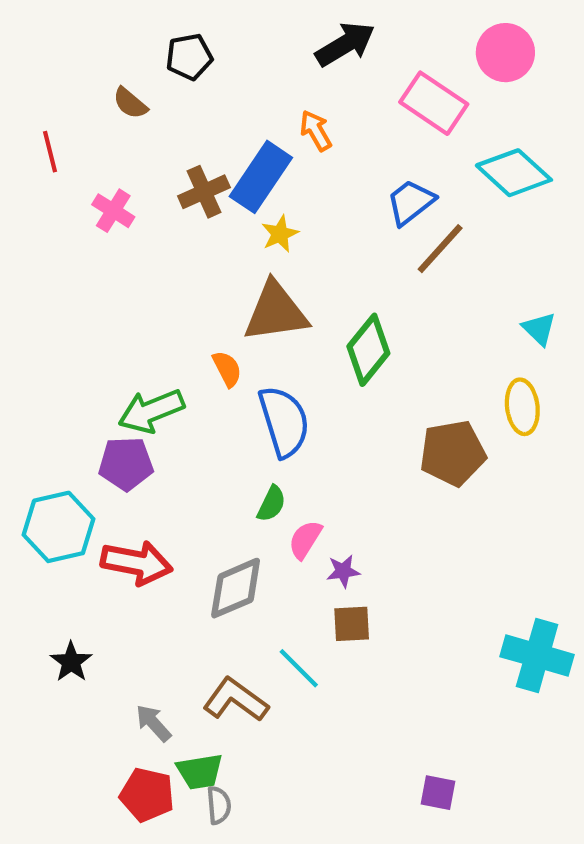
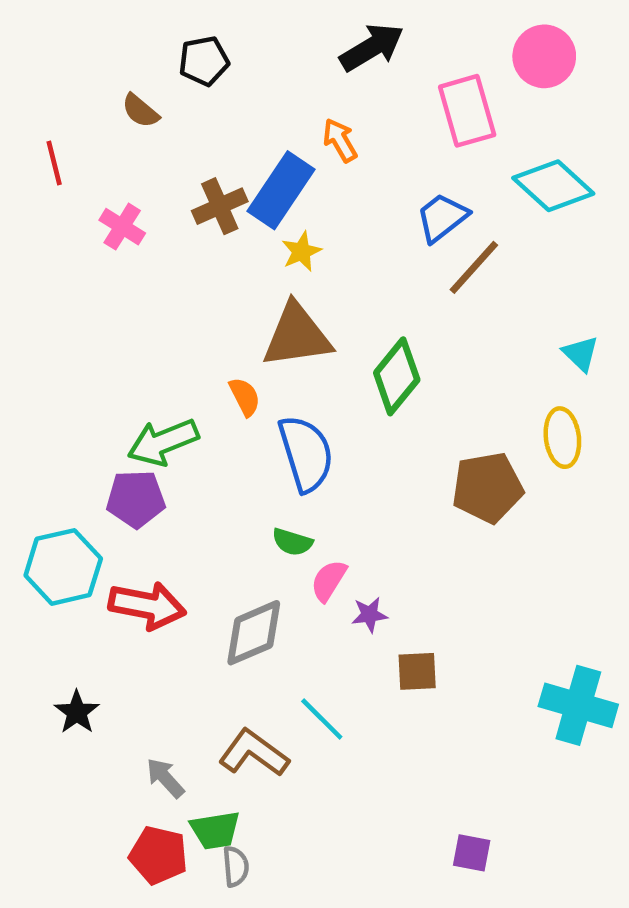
pink rectangle: (434, 103) -> (467, 111), turned 40
green semicircle: (271, 504) -> (292, 542), turned 81
brown square: (352, 624) -> (417, 671), moved

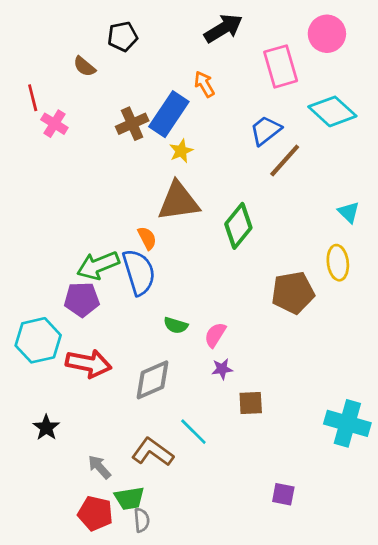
pink cross: (122, 227) -> (54, 124), moved
blue semicircle: (306, 453) -> (139, 272), moved
pink semicircle: (329, 581) -> (215, 335), moved
purple square: (472, 853) -> (283, 494), moved

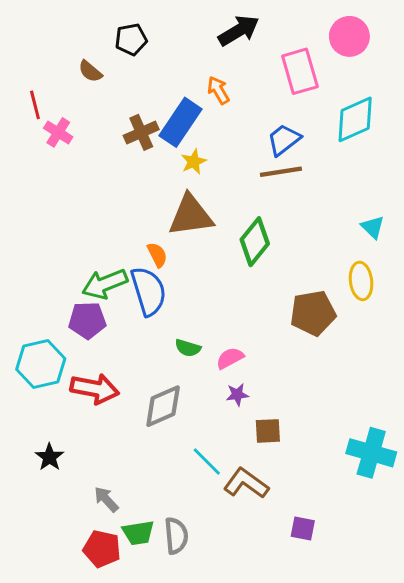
cyan diamond: (332, 111) -> (355, 119), turned -66
brown line: (285, 160) -> (281, 172), moved, turned 39
pink semicircle: (215, 335) -> (230, 358), turned 30
brown L-shape: (153, 452) -> (246, 483), moved
gray semicircle: (142, 520) -> (176, 536), moved, size x1.4

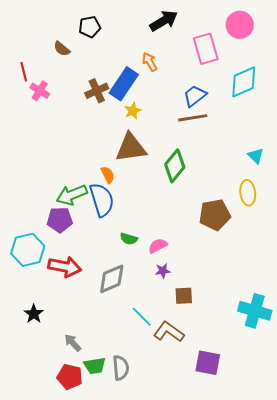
purple square: (303, 528) -> (208, 363), size x1.5

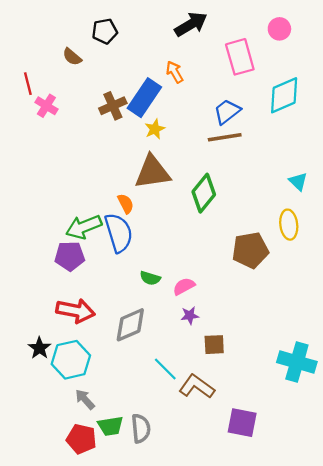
pink circle: (240, 25) -> (279, 29), size x0.7
cyan hexagon: (28, 250) -> (71, 360), moved
black star: (34, 314) -> (39, 348), moved

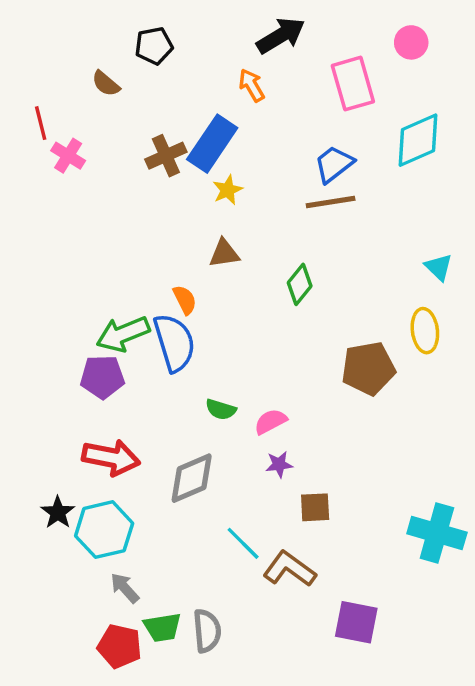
orange arrow: (175, 72) -> (252, 85), moved
brown triangle: (152, 172) -> (224, 253), size x0.6
green diamond: (204, 193) -> (300, 284), size x0.7

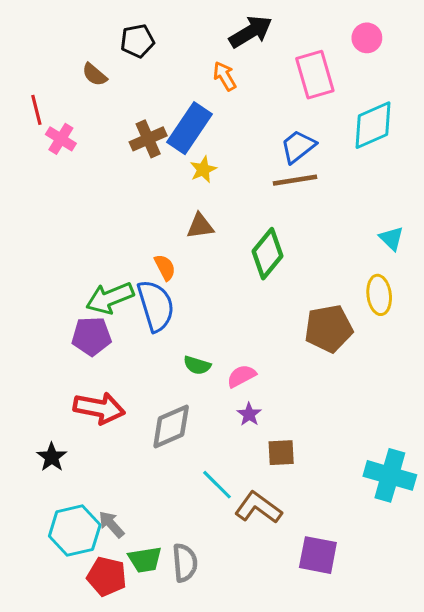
green diamond: (300, 284) -> (267, 254), size x1.4
purple star: (279, 464) -> (249, 414), turned -30
cyan hexagon: (104, 530) -> (75, 531), moved

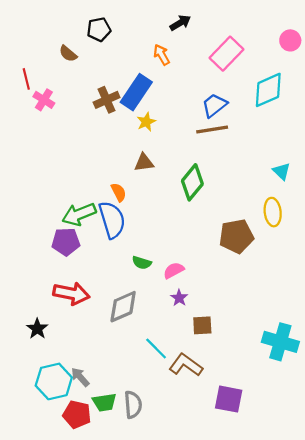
black arrow: (251, 32) -> (180, 23), size x0.7
pink circle: (367, 38) -> (290, 40), moved
pink rectangle: (315, 75) -> (226, 54), turned 60

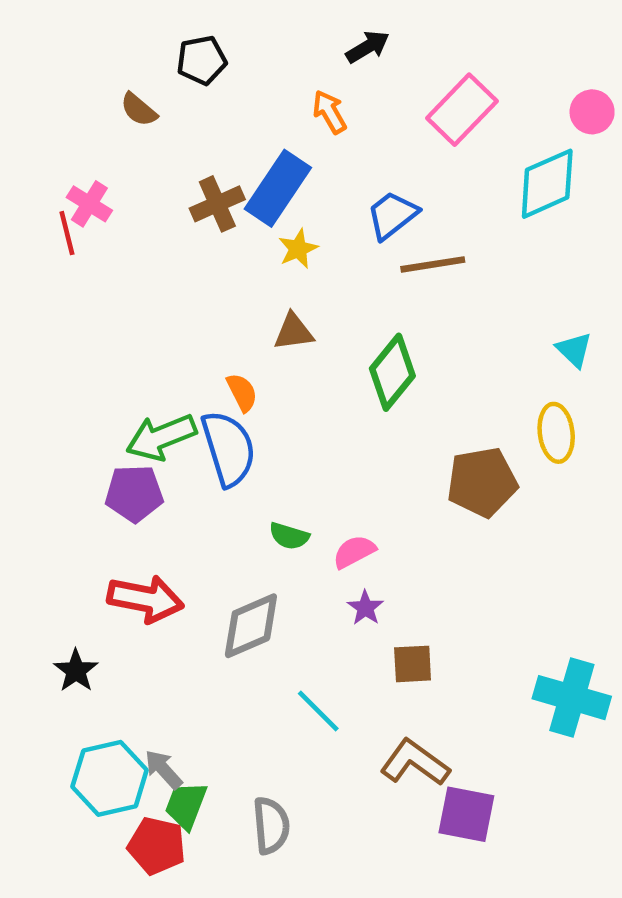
pink circle: (290, 40) -> (592, 112), moved
red line: (26, 79) -> (67, 233), moved
blue trapezoid: (214, 105) -> (392, 215), moved
brown L-shape: (186, 365) -> (415, 763), moved
green trapezoid: (104, 402) -> (186, 805), moved, turned 120

